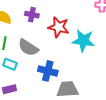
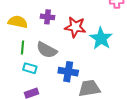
cyan star: (83, 41) -> (101, 38), turned 30

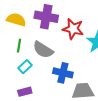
purple cross: (48, 17) -> (46, 17), size x1.6
cyan rectangle: (30, 68) -> (25, 67), turned -64

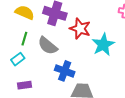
cyan rectangle: (25, 67) -> (18, 59), moved

